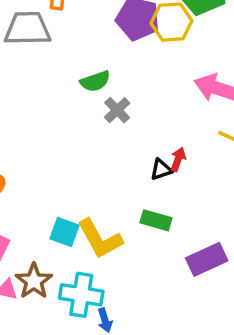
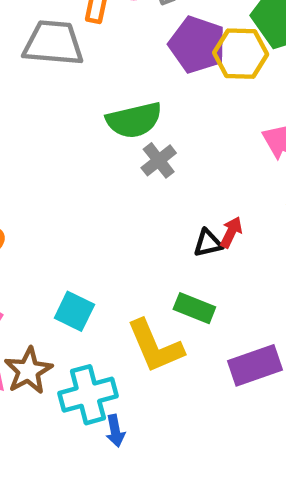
green semicircle: (95, 81) -> (134, 120), size x1.4
yellow L-shape: (100, 239) -> (155, 346), moved
cyan cross: (81, 295) -> (88, 395), turned -30

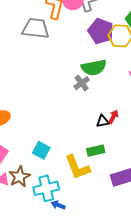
green semicircle: (134, 120) -> (94, 68), moved
green rectangle: (194, 308) -> (96, 151), turned -36
blue arrow: (115, 431) -> (58, 205), turned 120

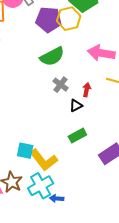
gray cross: (82, 83) -> (61, 85), moved
red arrow: (113, 117) -> (87, 90), moved
yellow L-shape: (77, 167) -> (44, 160), moved

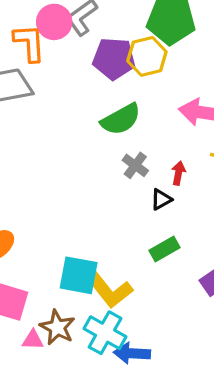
cyan square: (25, 151) -> (79, 275), size x1.4
cyan cross: (41, 186) -> (105, 333), turned -30
blue arrow: (57, 198) -> (132, 353), size x1.5

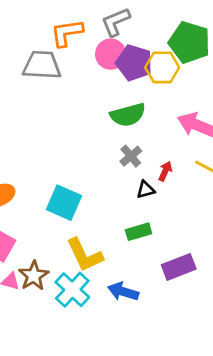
pink circle: (54, 22) -> (111, 54), moved
orange L-shape: (29, 43) -> (67, 33), turned -108
cyan square: (79, 275) -> (64, 203), moved
blue arrow: (132, 353) -> (123, 292), moved

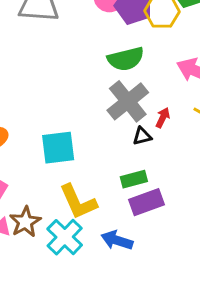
gray cross: (131, 156) -> (128, 101), size x1.8
cyan square: (64, 203) -> (58, 148), turned -32
purple rectangle: (179, 267) -> (146, 202), moved

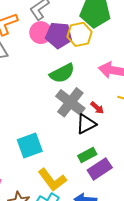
red arrow: (163, 118) -> (97, 108), turned 120
black triangle: (142, 136) -> (86, 124), size x1.5

